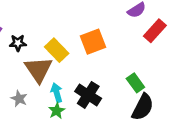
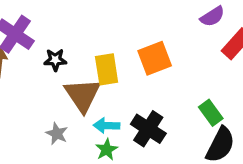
yellow rectangle: (57, 50) -> (107, 69), turned 35
cyan arrow: (57, 93) -> (107, 126), turned -72

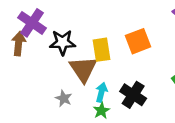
black star: (55, 60) -> (62, 42), size x1.5
cyan arrow: (107, 126) -> (101, 92), turned 102

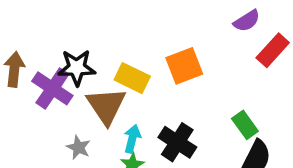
purple cross: (32, 23) -> (52, 88), moved
yellow rectangle: (101, 50) -> (132, 78), turned -55

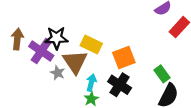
orange square: (184, 66) -> (124, 58), moved
gray star: (78, 147) -> (58, 73), moved

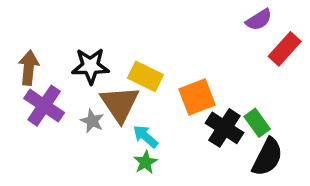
purple cross: (41, 51) -> (44, 106), moved
cyan arrow: (91, 83) -> (145, 136), turned -63
black cross: (120, 85) -> (224, 128), moved

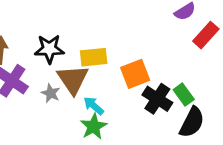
yellow rectangle: (145, 76) -> (94, 57), turned -32
green star: (145, 162) -> (94, 126), size x1.4

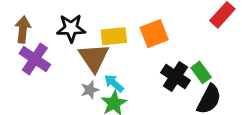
orange square: (135, 74) -> (154, 34), moved
gray star: (51, 93) -> (90, 90), moved, turned 30

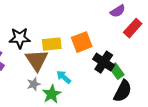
black cross: (176, 76) -> (104, 62), moved
cyan arrow: (114, 83) -> (64, 77), moved

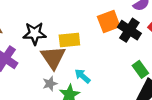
orange square: (82, 42) -> (109, 21), moved
black cross: (104, 62) -> (129, 30), moved

